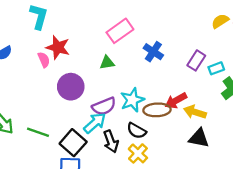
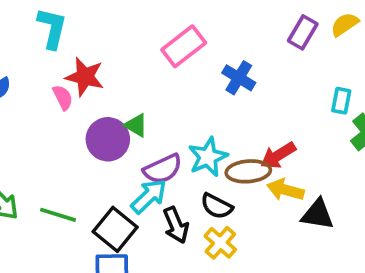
purple rectangle: (196, 60) -> (303, 32), moved
green triangle: (107, 63) -> (136, 125), moved, turned 42
cyan rectangle: (216, 68) -> (341, 101), turned -56
yellow arrow: (195, 112) -> (285, 190), moved

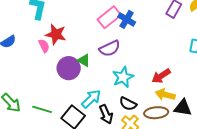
blue cross: (239, 78) -> (127, 19), moved
purple semicircle: (163, 169) -> (110, 48), moved
brown ellipse: (248, 171) -> (156, 113), moved

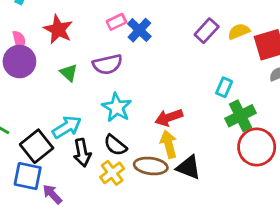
pink rectangle: (109, 17) -> (116, 22), size x0.6
red star: (56, 34) -> (58, 29), moved
purple circle: (69, 68) -> (19, 62), moved
cyan star: (123, 77) -> (117, 107), turned -30
yellow arrow: (165, 95) -> (169, 144), turned 48

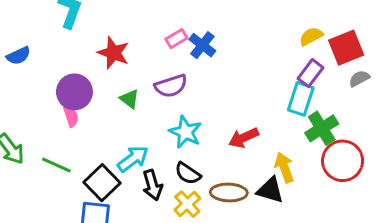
purple rectangle: (207, 31) -> (310, 73), moved
pink semicircle: (19, 40) -> (71, 116), moved
cyan rectangle: (224, 87) -> (301, 99), size x1.5
yellow arrow: (169, 144) -> (284, 167), moved

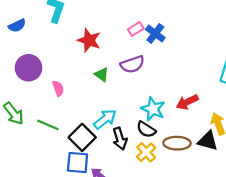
blue semicircle: (18, 56) -> (17, 26), moved
purple circle: (74, 92) -> (28, 68), moved
cyan star: (185, 132) -> (153, 109), moved

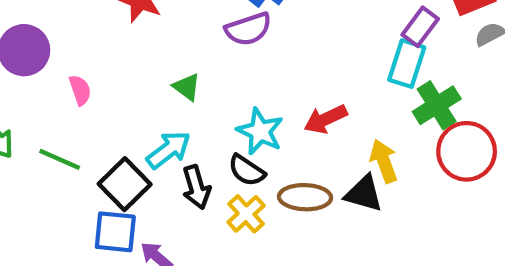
purple semicircle: (132, 64) -> (248, 29), moved
green triangle: (102, 75) -> (187, 87), moved

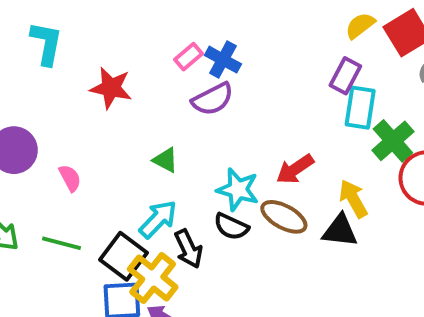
purple rectangle: (420, 27) -> (345, 76), moved
brown ellipse: (305, 197) -> (284, 217), moved, turned 36
yellow cross: (246, 214) -> (153, 278), moved, size x1.4

